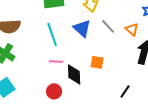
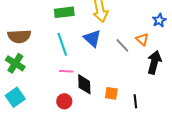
gray line: (108, 26) -> (122, 45), moved
orange square: (97, 62) -> (111, 93), moved
black line: (125, 91) -> (135, 101), turned -40

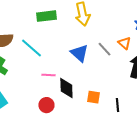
blue triangle: (92, 38) -> (79, 53), moved
cyan line: (62, 44) -> (31, 48), moved, turned -30

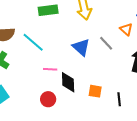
orange triangle: (124, 43) -> (126, 29), moved

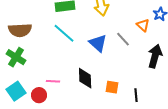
cyan line: (33, 42) -> (64, 33), moved
pink line: (50, 69) -> (53, 81), moved
red circle: (48, 99) -> (39, 95), moved

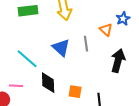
cyan line: (64, 33) -> (27, 59), moved
gray line: (123, 39) -> (86, 44), turned 35

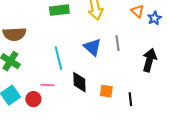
orange triangle: (106, 30) -> (137, 11), moved
cyan line: (27, 59) -> (58, 58), turned 35

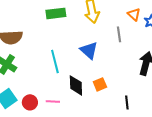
gray line: (117, 43) -> (119, 34), moved
pink line: (47, 85) -> (53, 101), moved
orange square: (106, 91) -> (100, 84), moved, turned -32

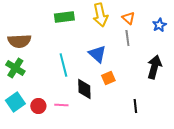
orange triangle: (134, 14) -> (128, 18), moved
orange square: (100, 84) -> (108, 78), moved

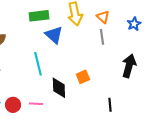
blue triangle: (97, 54) -> (54, 35), moved

